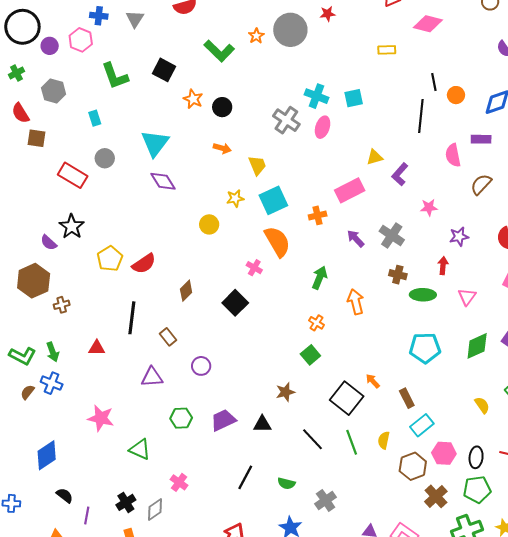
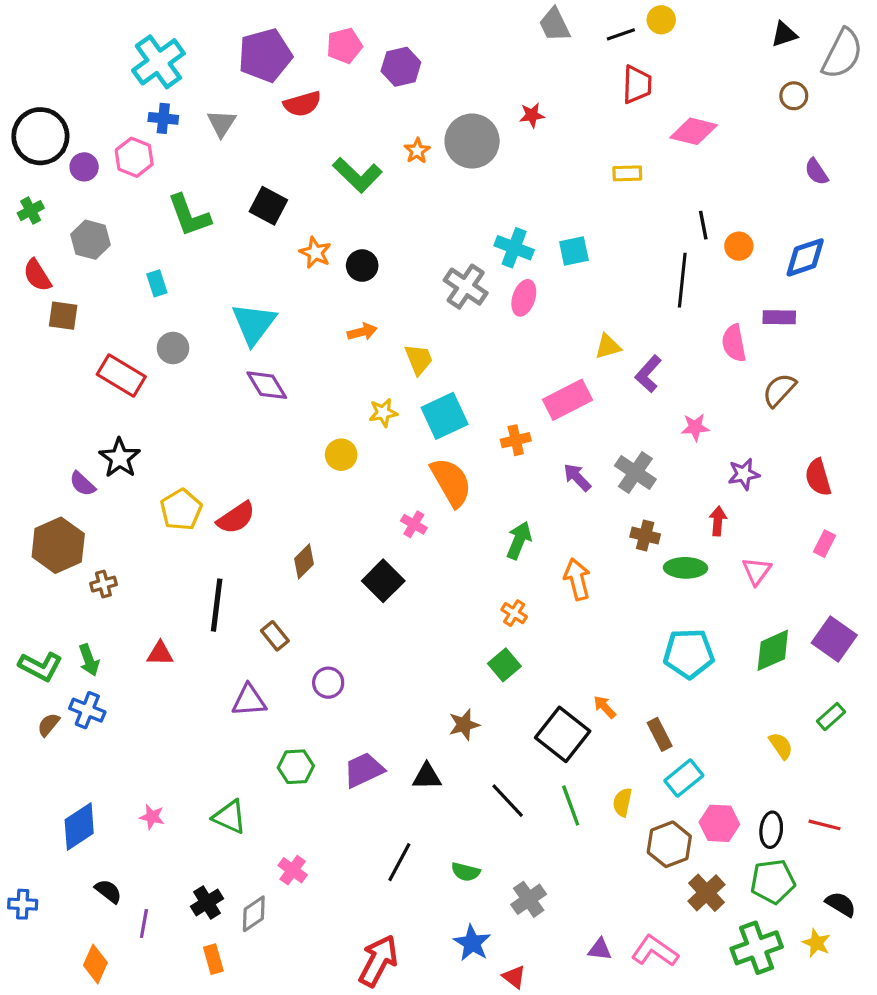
orange arrow: (222, 148) -> (362, 332), turned -30
pink star: (101, 418) -> (152, 817), moved, size x0.6

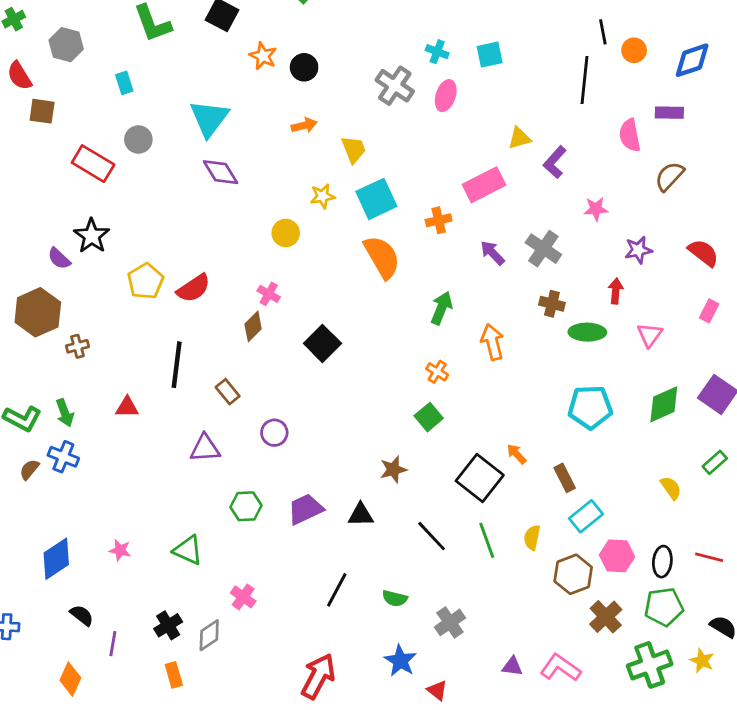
cyan cross: (514, 248) -> (437, 52), size x0.7
red semicircle: (818, 477) -> (703, 253), turned 144
pink cross: (414, 524) -> (269, 294), moved

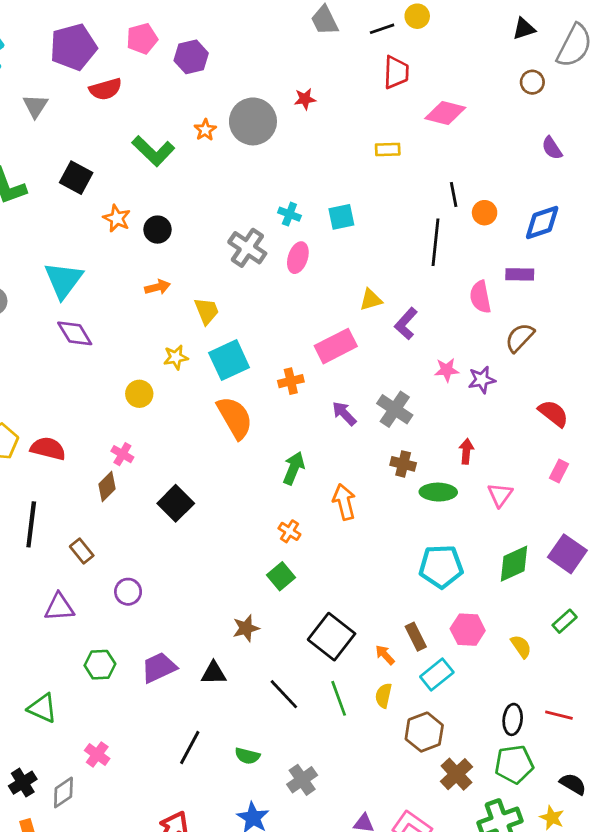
purple star: (638, 250) -> (482, 380), moved
red semicircle: (194, 288) -> (48, 449), turned -132
orange arrow: (517, 454) -> (385, 655), moved
pink hexagon: (617, 556) -> (468, 630), moved

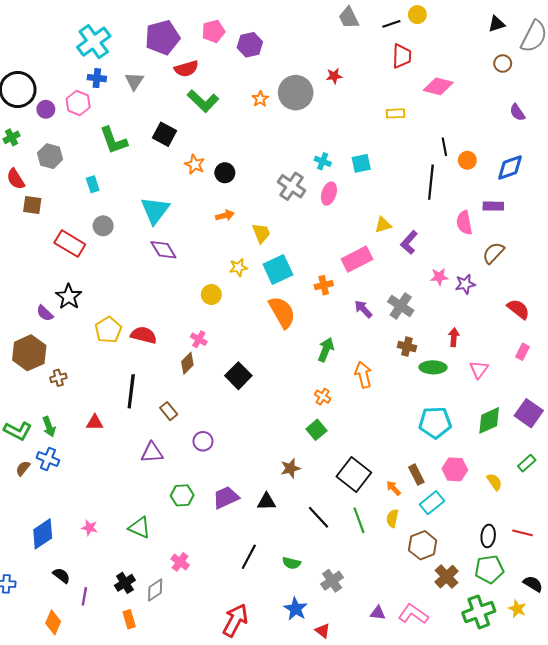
green L-shape: (153, 151) -> (203, 101), moved

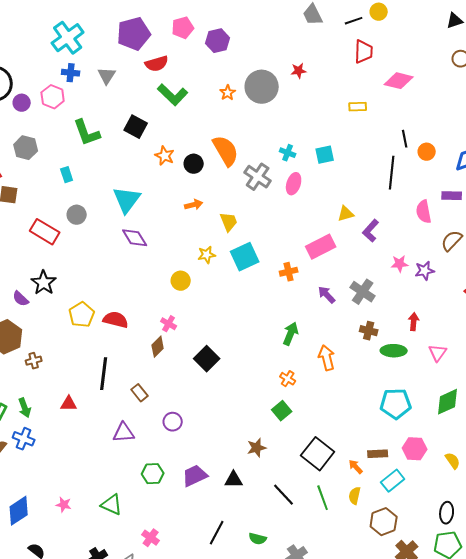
orange semicircle: (282, 312) -> (226, 151), moved
brown rectangle: (416, 475) -> (378, 454), turned -66

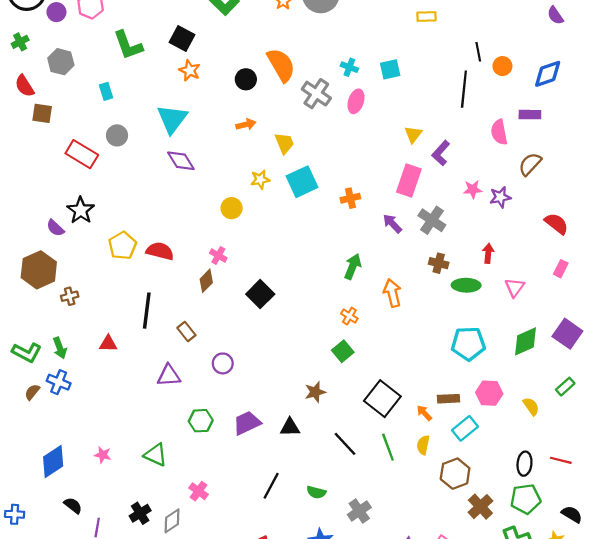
orange star: (165, 156) -> (190, 70), moved
yellow triangle: (346, 214) -> (413, 134), turned -36
pink rectangle: (321, 247) -> (409, 181), moved, turned -44

